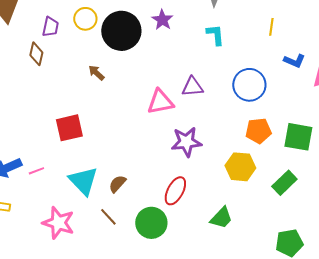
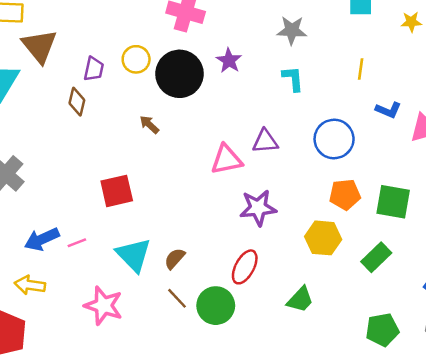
brown line: (108, 217) -> (177, 298), moved

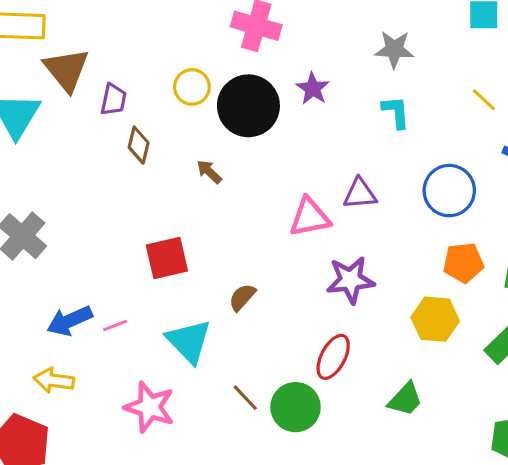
purple trapezoid: (94, 69) -> (113, 100), moved
yellow line: (361, 69) -> (484, 100), turned -55
brown diamond: (77, 102) -> (139, 145), moved
brown semicircle: (175, 259) -> (242, 297), moved

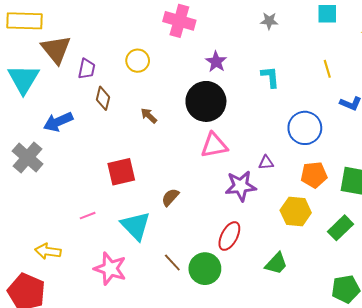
gray star: (394, 49) -> (269, 21), moved, size x0.7
yellow line: (484, 100) -> (327, 69), turned 30
black circle: (248, 106) -> (206, 101), moved
purple triangle: (360, 194) -> (266, 163), moved, size x0.7
blue arrow: (70, 321) -> (58, 122), moved

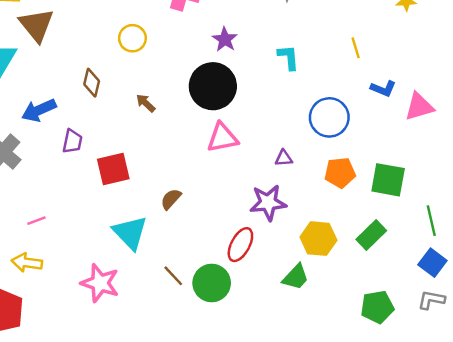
purple trapezoid: (87, 69) -> (72, 141), moved
purple star: (241, 186) -> (268, 203), moved
yellow hexagon: (296, 212) -> (318, 239), moved
pink line: (88, 216) -> (36, 221), moved

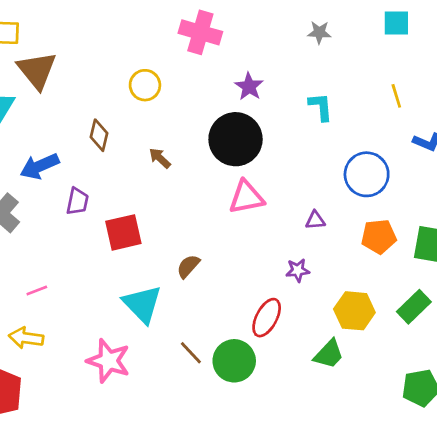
purple star: (268, 203) -> (298, 270), size x0.6

